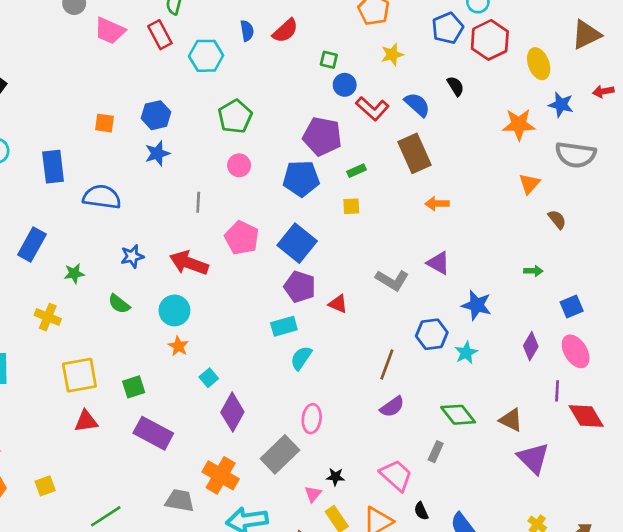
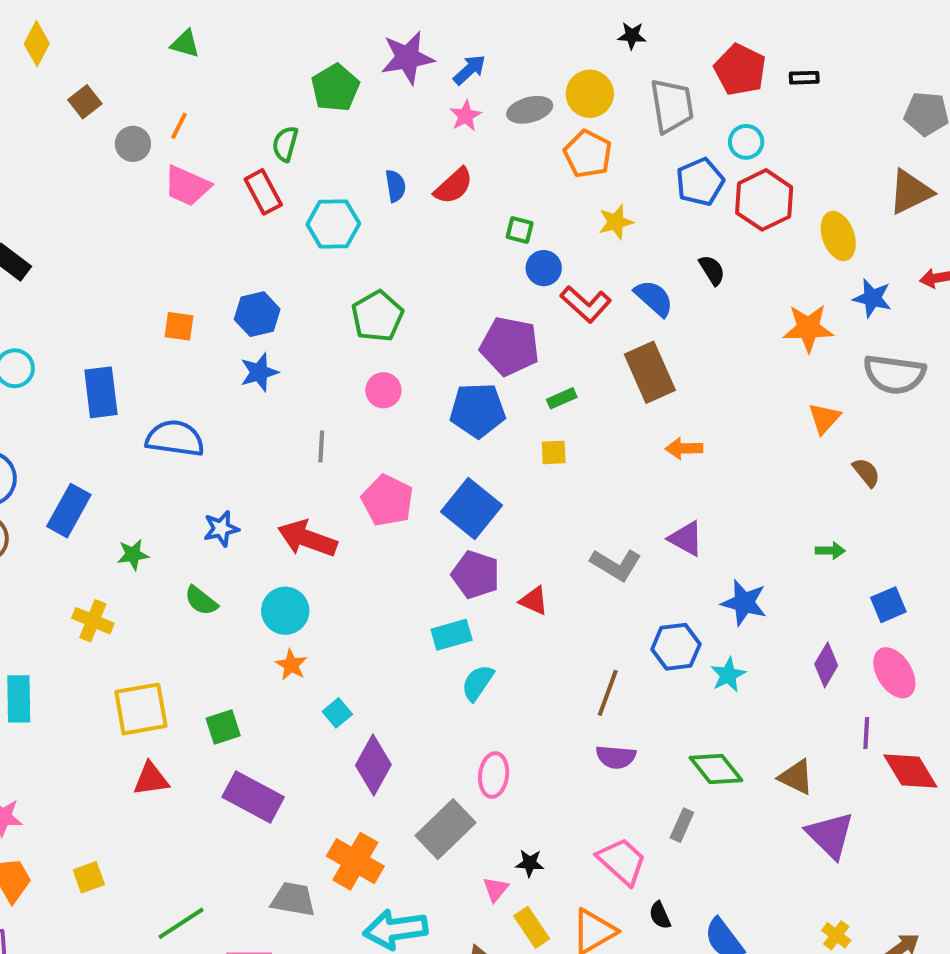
purple semicircle: (392, 407) -> (616, 757), turned 40

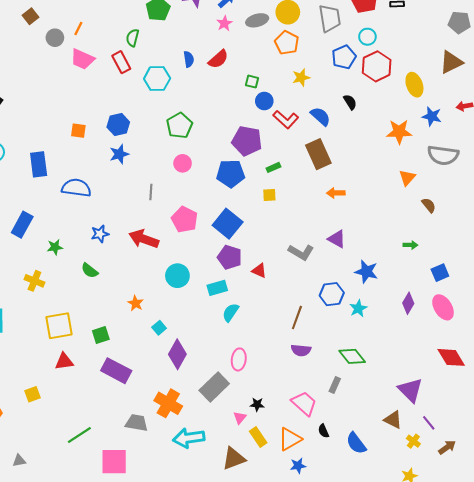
cyan circle: (285, 611) -> (177, 276), moved
purple line: (866, 733) -> (429, 423), moved, turned -42
brown triangle: (796, 777) -> (393, 420), moved
yellow square: (89, 877) -> (32, 394), moved

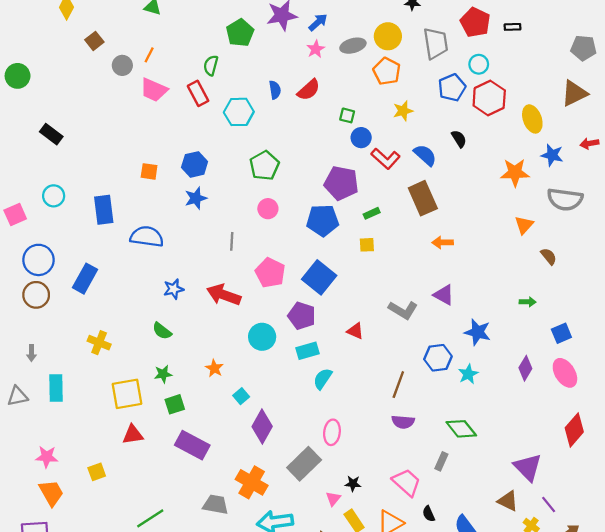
green star: (55, 247) -> (163, 374), moved
purple pentagon: (230, 257) -> (302, 316), moved
red diamond: (451, 357) -> (574, 430), turned 72

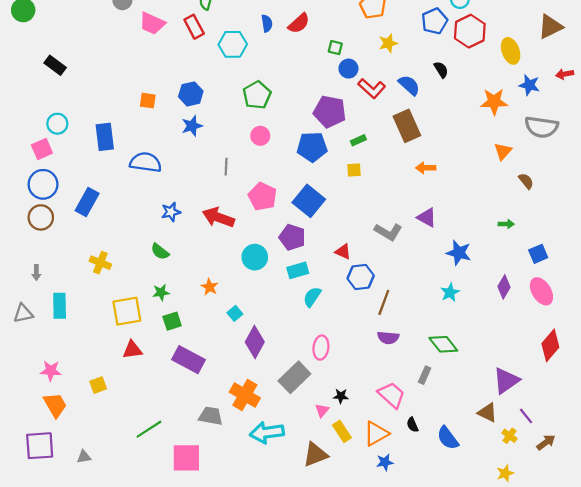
pink square: (15, 214) -> (42, 149), moved
blue hexagon: (438, 358) -> (361, 277), moved
purple triangle: (528, 467) -> (506, 381), turned 40

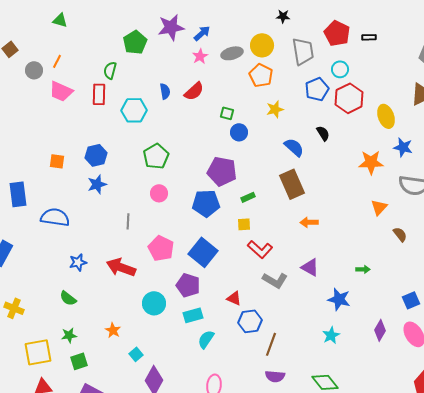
red rectangle: (194, 27) -> (99, 94), turned 30
red L-shape: (372, 88) -> (260, 249), moved
green arrow: (506, 224) -> (363, 269), moved

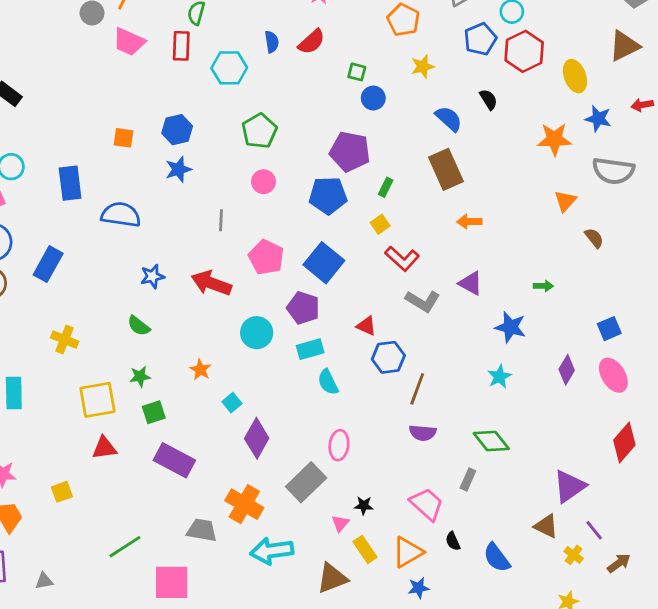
green rectangle: (248, 197) -> (386, 187), turned -40
yellow square: (244, 224) -> (380, 224), turned -32
cyan semicircle: (206, 339) -> (328, 382), turned -60

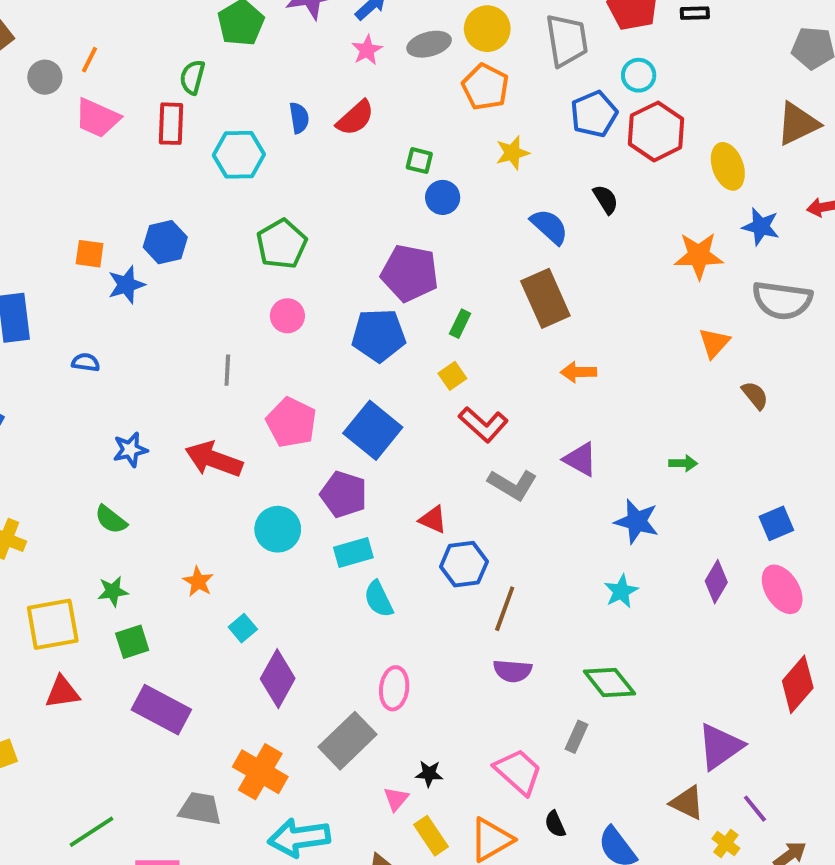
blue star: (178, 169) -> (126, 285), moved
blue semicircle: (121, 215) -> (86, 362), size x0.5

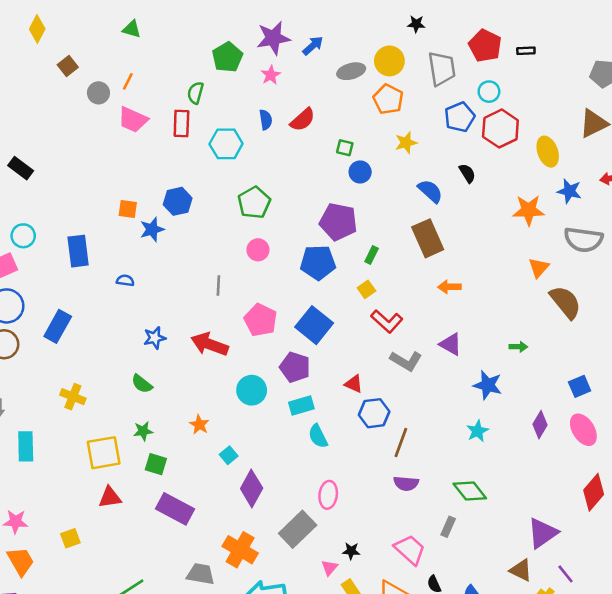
pink star: (367, 50) -> (271, 75), moved
brown semicircle: (755, 395) -> (566, 302), size x1.8
green square: (132, 642) -> (156, 464), turned 35

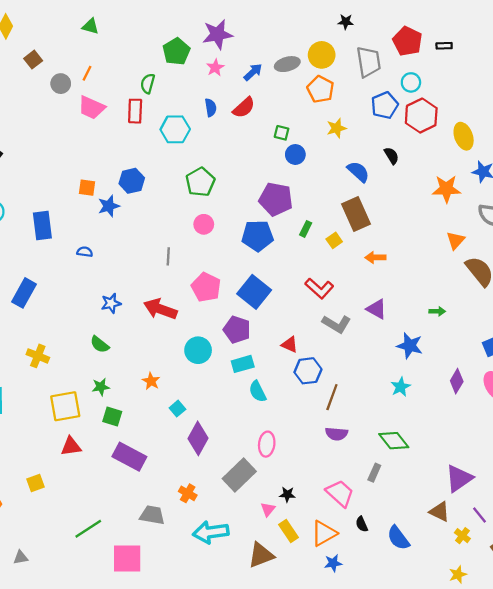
blue arrow: (313, 46) -> (253, 72), moved
yellow square: (366, 289) -> (334, 240), moved
orange cross: (240, 550) -> (188, 493), size x0.6

